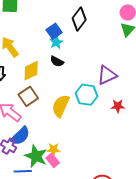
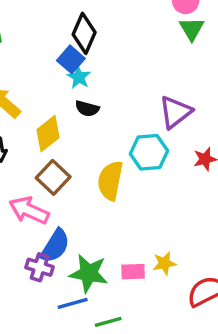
black diamond: (79, 19) -> (84, 33), moved
yellow star: (53, 149) -> (164, 263), moved
pink rectangle: (53, 160) -> (133, 272), moved, turned -40

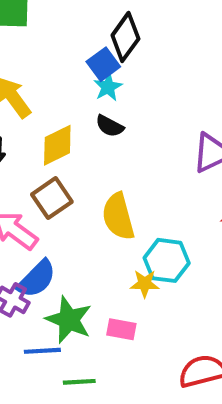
cyan hexagon: (149, 152) -> (167, 260), moved
yellow semicircle: (110, 181) -> (118, 217), turned -39
yellow star: (164, 263) -> (145, 284), moved

